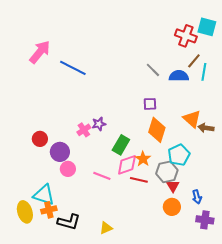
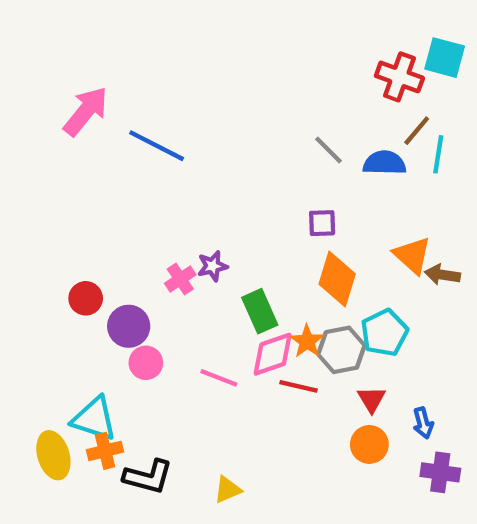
green rectangle: (121, 145) -> (260, 311), turned -54
gray hexagon: (167, 172) -> (341, 350), moved

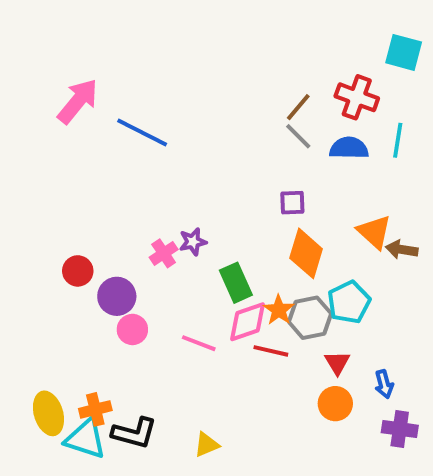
red cross: (399, 77) -> (357, 97), moved
brown line: (417, 131) -> (298, 107), moved
cyan triangle: (94, 419) -> (86, 439), moved

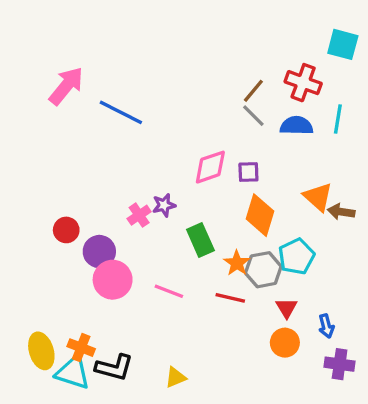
pink diamond: (248, 322) -> (210, 167), moved
pink circle: (132, 329) -> (113, 280), size x1.5
orange cross: (95, 409) -> (81, 348), turned 35

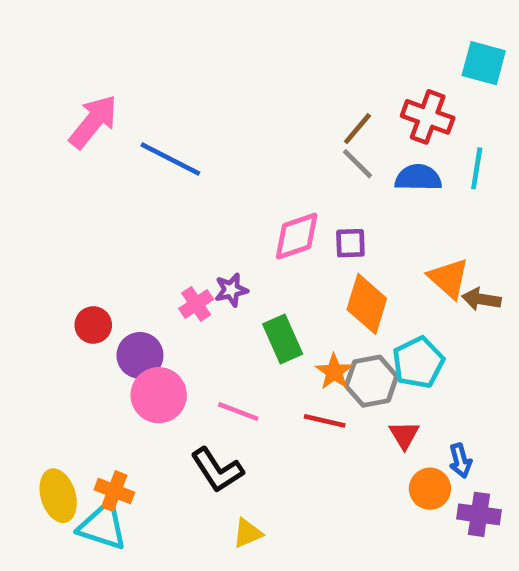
orange circle: (285, 343) -> (430, 489), moved
black L-shape: (114, 367) -> (217, 470), moved, turned 42

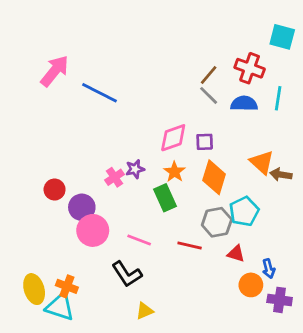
orange star: (334, 372) -> (175, 172), moved
red triangle: (404, 435) -> (236, 254), turned -42

